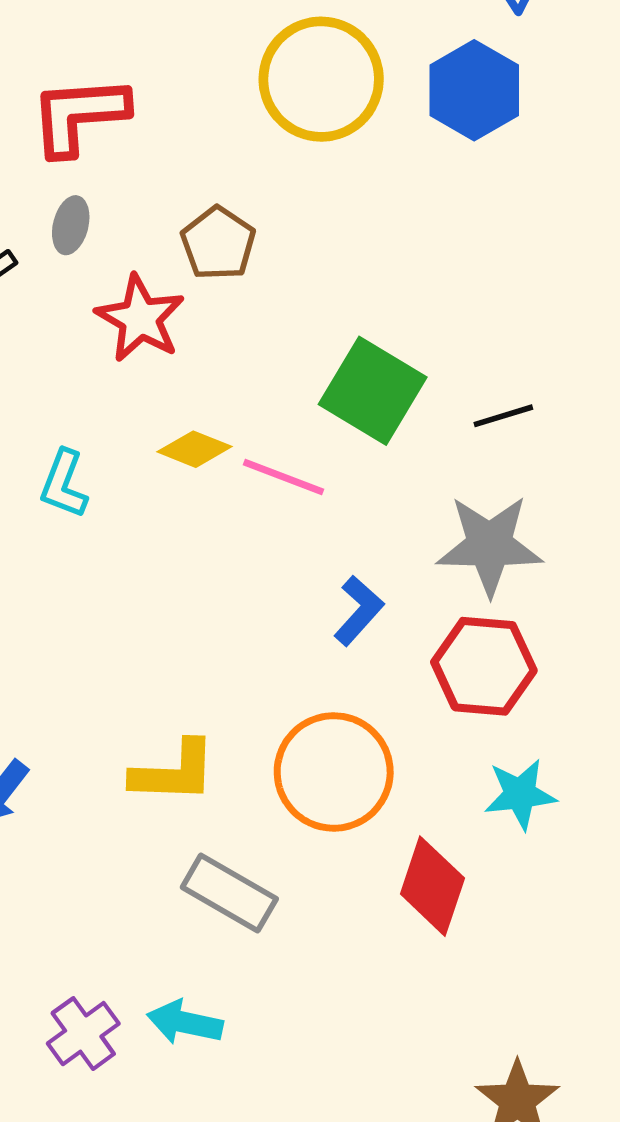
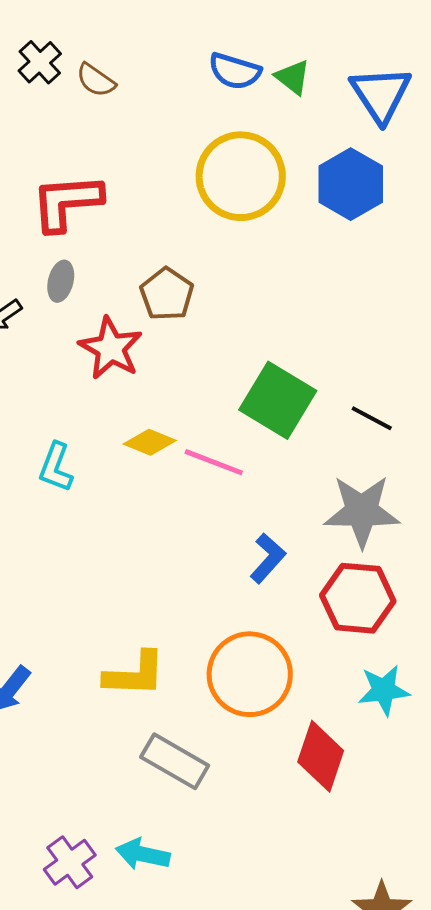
black line: (503, 416) -> (372, 418), turned 45

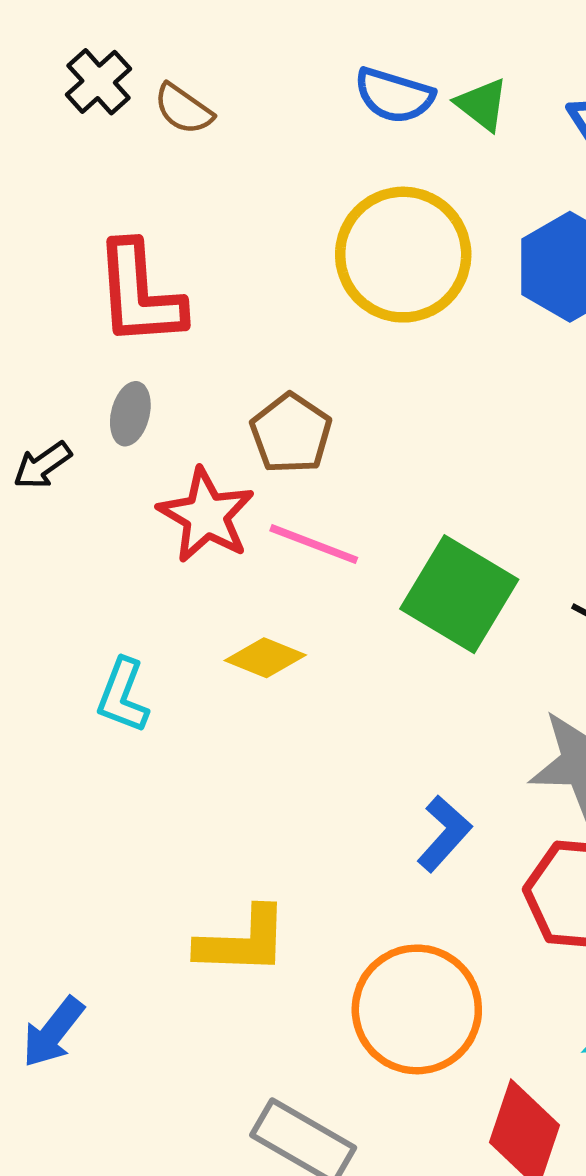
red L-shape: (67, 202) -> (139, 294), turned -90
pink line: (214, 462) -> (314, 544), moved
yellow L-shape: (135, 674) -> (243, 941), moved

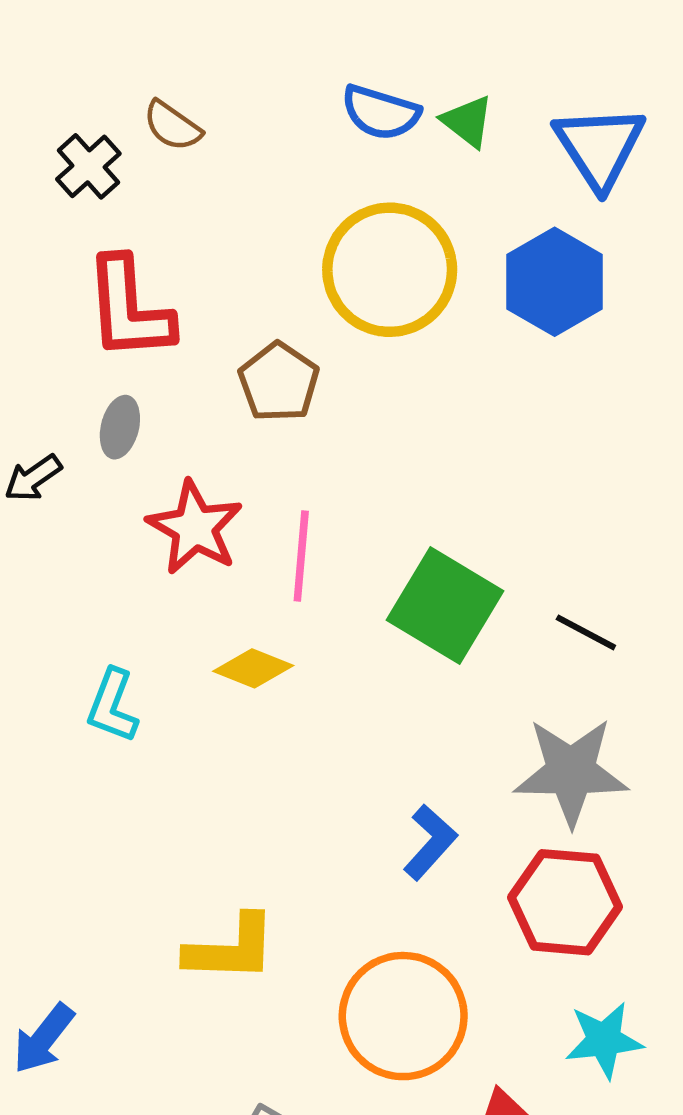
black cross: (99, 82) -> (88, 166), moved
brown pentagon: (291, 433) -> (279, 382), moved
pink line: (314, 544) -> (301, 556), turned 74

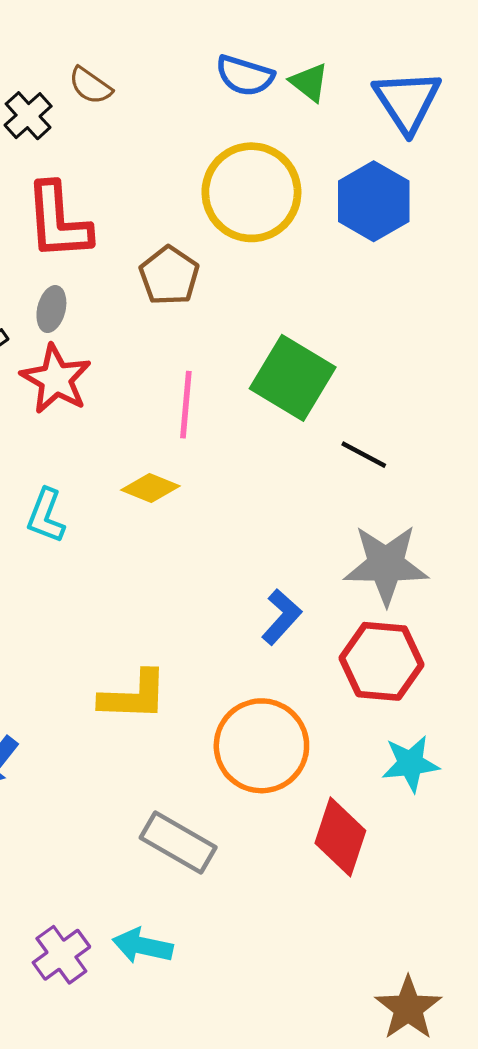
red star: (195, 528) -> (56, 379), moved
green square: (445, 605) -> (293, 378), moved
black line: (586, 632) -> (364, 455), moved

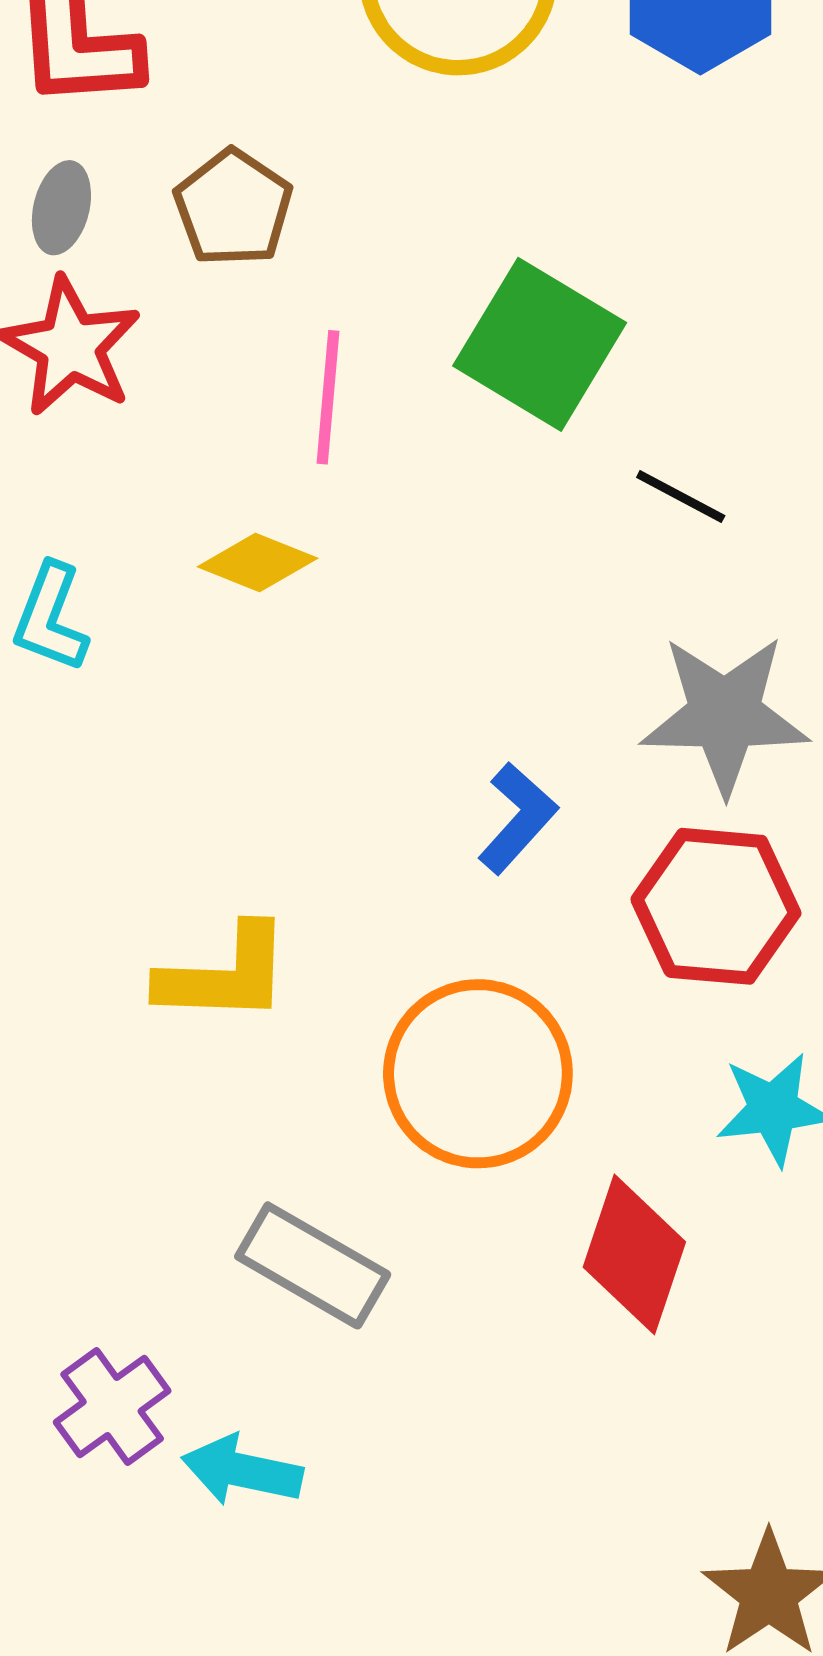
brown pentagon: (169, 276) -> (233, 208), moved
purple cross: (61, 955) -> (112, 1406), moved

